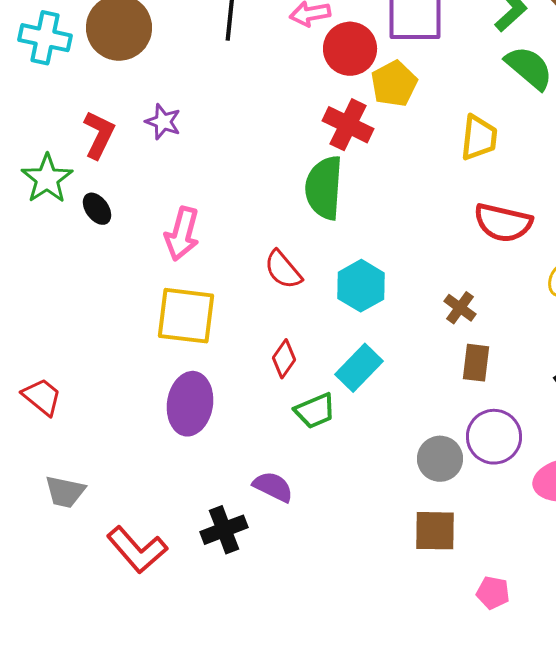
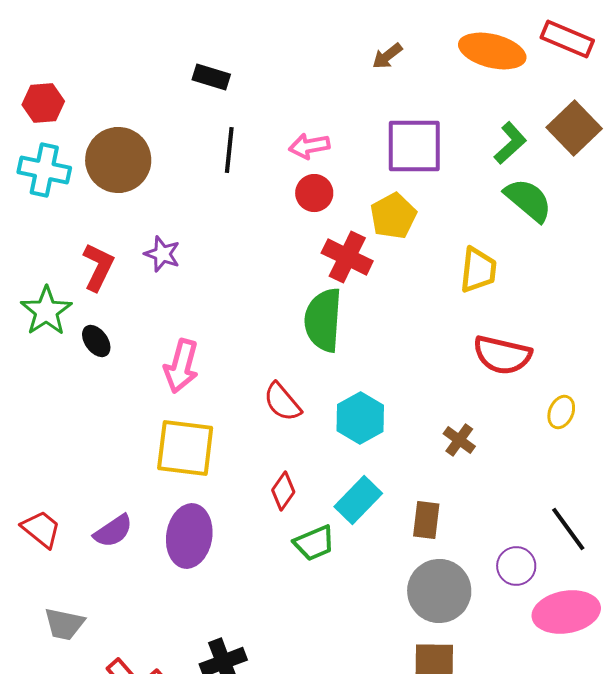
red circle: (350, 49) -> (314, 193), moved, size x0.7
brown rectangle: (476, 363) -> (426, 520), moved
purple circle: (494, 437) -> (516, 566), moved, size x0.7
gray circle: (440, 459) -> (439, 591), size x1.4
purple semicircle: (273, 487) -> (113, 531), moved, turned 120

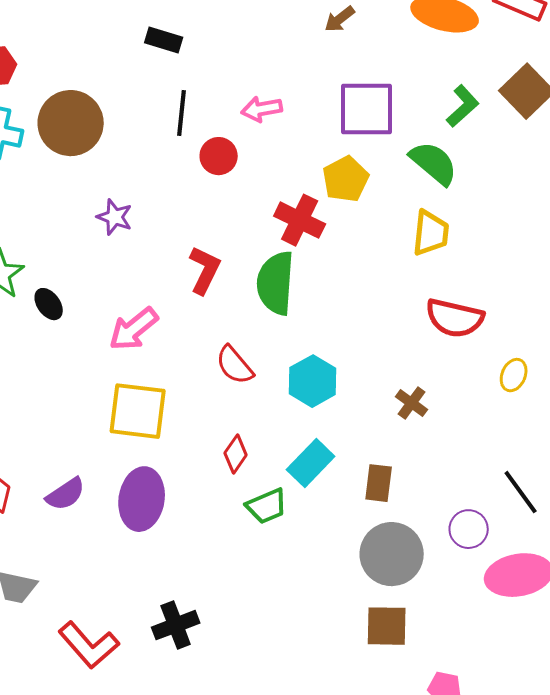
red circle: (314, 193) -> (219, 156), moved
green semicircle: (528, 200) -> (434, 163), moved
red L-shape: (98, 267) -> (205, 270), moved
pink arrow: (181, 366) -> (134, 329), turned 36

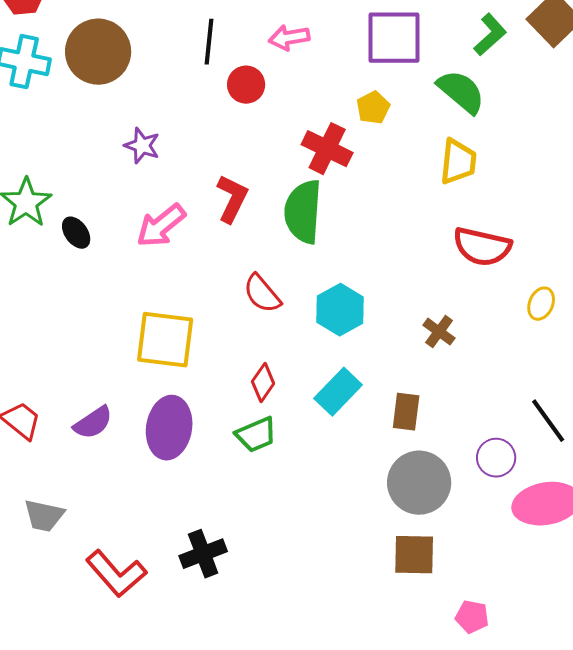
yellow pentagon: (346, 179) -> (373, 108), size x0.7
pink arrow: (134, 329) -> (161, 226), moved
green trapezoid: (267, 506) -> (256, 435), moved

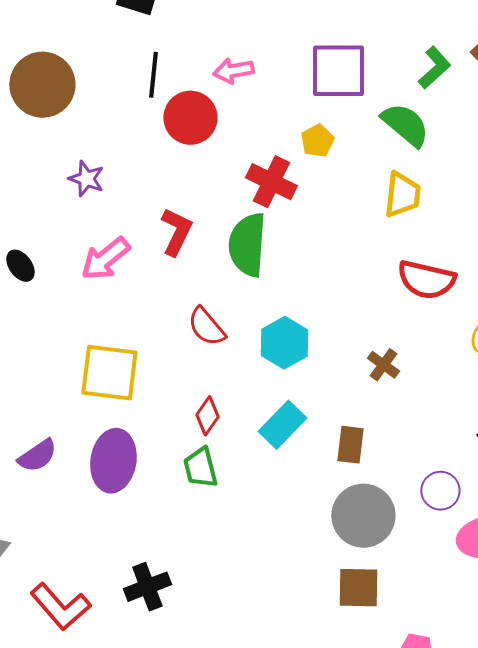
red circle: (246, 85) -> (190, 118), size x1.4
green trapezoid: (256, 435) -> (200, 468), turned 99

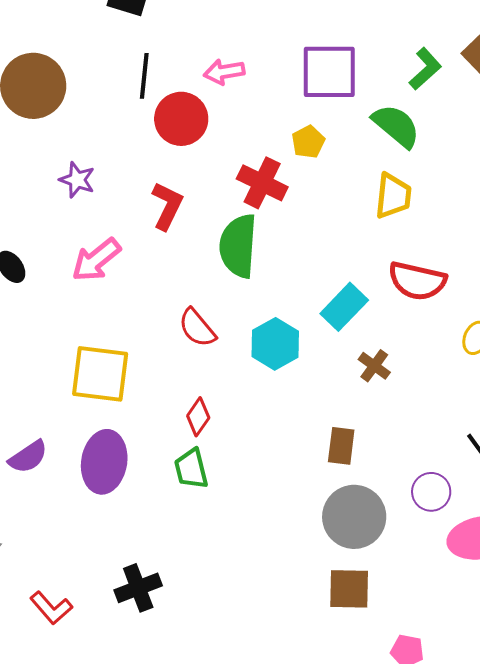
red L-shape: (176, 232) -> (167, 206), moved
cyan rectangle: (282, 425) -> (344, 307), moved
red L-shape: (60, 607) -> (51, 608), size x0.7

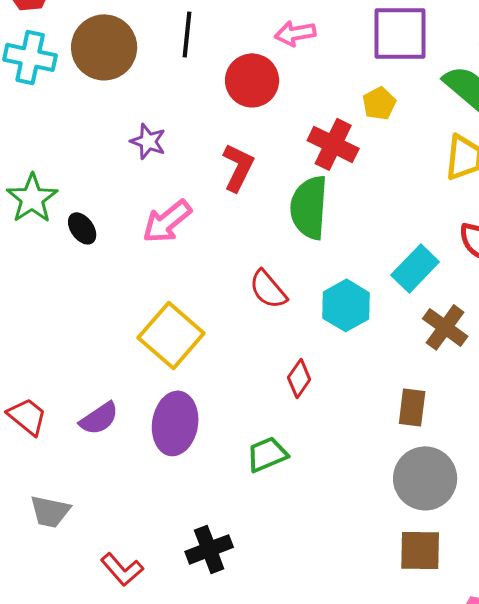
black line: (144, 76) -> (187, 34), moved
brown cross: (374, 366) -> (445, 327), size x1.4
yellow square: (100, 374) -> (171, 335), turned 34
red diamond: (198, 417) -> (299, 378), moved
green trapezoid: (191, 469) -> (267, 454), moved, turned 81

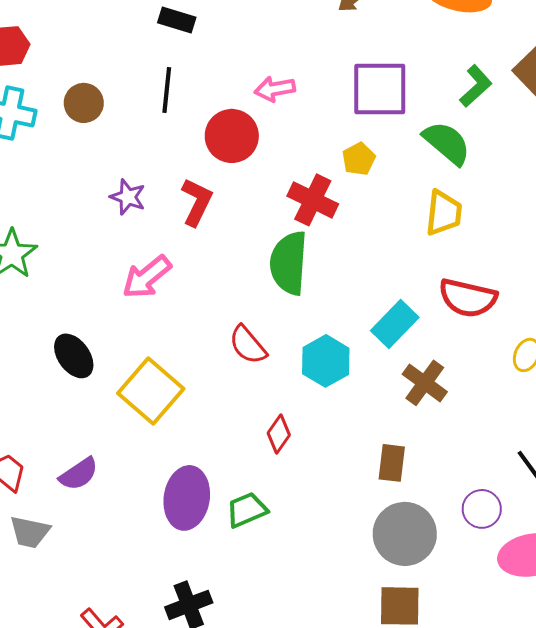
brown circle: (104, 47) -> (84, 103), size x0.6
red L-shape: (238, 167) -> (197, 202), moved
black ellipse: (82, 228) -> (74, 356), moved, size x1.4
purple ellipse: (175, 423) -> (187, 498), moved
gray trapezoid: (50, 511) -> (30, 532), moved

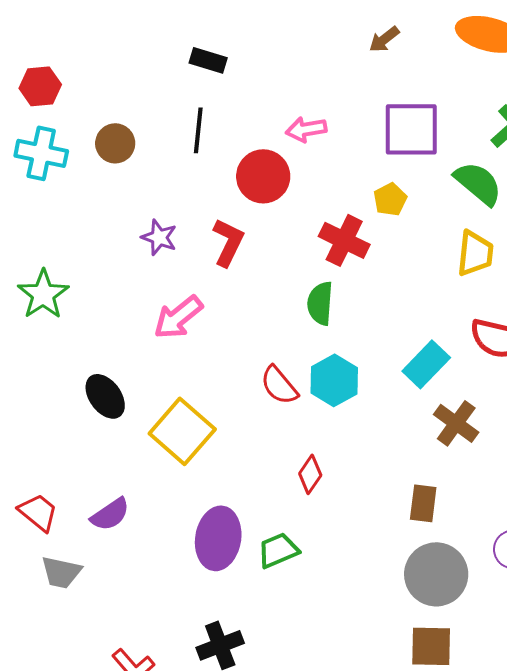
green semicircle: (289, 263) -> (320, 303), size x0.7
cyan hexagon: (326, 361) -> (334, 380), moved

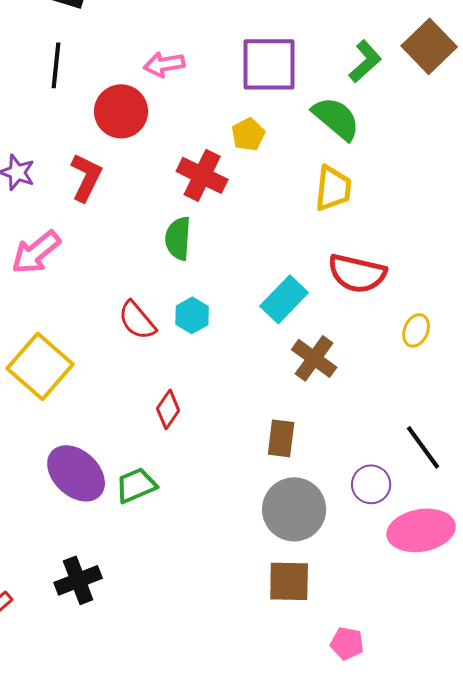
cyan hexagon: (334, 380) -> (192, 315), size x0.7
purple ellipse: (218, 538) -> (76, 473), turned -56

